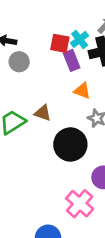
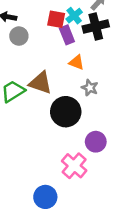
brown triangle: (43, 113) -> (41, 83), size x1.5

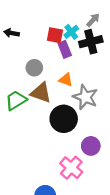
gray circle: (19, 36) -> (34, 68), moved
orange triangle: (77, 62) -> (66, 80), moved
gray star: (90, 88) -> (85, 97), size x1.6

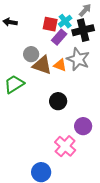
purple rectangle: (65, 49) -> (59, 37), turned 63
brown triangle: (41, 93) -> (42, 65), moved
gray star: (85, 97) -> (78, 59), moved
black circle: (64, 119) -> (58, 101), size x0.7

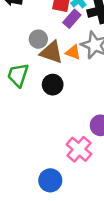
green trapezoid: (14, 84) -> (18, 75), turned -40
black circle: (58, 101) -> (53, 85), moved

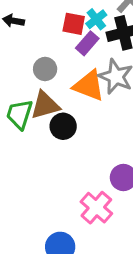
brown triangle: (51, 52) -> (45, 105), moved, turned -35
orange triangle: (73, 52) -> (89, 86), size x1.6

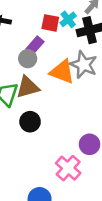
purple rectangle: (87, 43) -> (35, 46), moved
black circle: (63, 126) -> (30, 122), moved

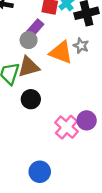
gray star: (84, 65) -> (81, 46), size x0.6
pink cross: (68, 168) -> (66, 127), moved

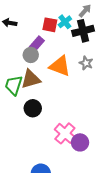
gray star: (81, 46) -> (86, 63), moved
purple circle: (87, 120) -> (80, 142), moved

